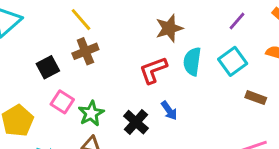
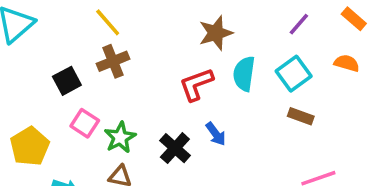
brown rectangle: (256, 98) -> (301, 116), moved

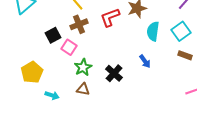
red L-shape: (196, 84) -> (110, 17), moved
pink square: (85, 123) -> (69, 47), moved
blue arrow: (216, 134) -> (145, 61), moved

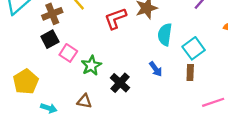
brown cross: (79, 24) -> (52, 14), moved
cyan square: (181, 31) -> (194, 48), moved
brown rectangle: (185, 55) -> (190, 72), moved, turned 72
green star: (83, 67) -> (91, 66), moved

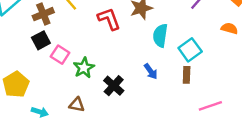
red L-shape: (115, 18) -> (109, 19), turned 90

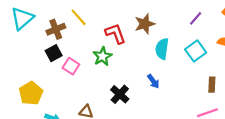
cyan square: (190, 50) -> (196, 51), moved
green star: (84, 68) -> (102, 56), moved
brown rectangle: (187, 75) -> (212, 85), moved

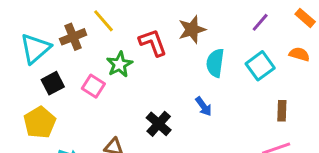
cyan triangle: (22, 18) -> (35, 48), moved
black square: (54, 53) -> (53, 83), moved
green star: (102, 56) -> (119, 64), moved

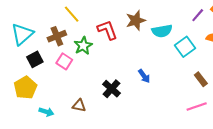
purple line: (260, 22) -> (198, 15), moved
brown cross: (73, 37) -> (57, 36), moved
cyan semicircle: (215, 63) -> (162, 31), moved, turned -108
brown rectangle: (282, 111) -> (201, 79), turned -40

